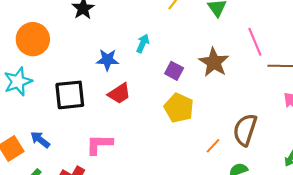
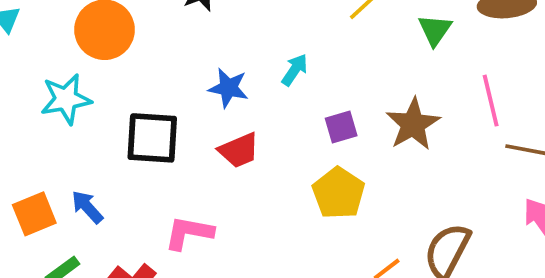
purple square: (174, 71) -> (341, 127), turned 36

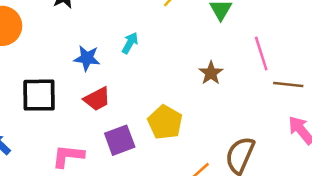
brown star: (413, 124) -> (211, 73), size x0.7
purple square: (341, 127) -> (120, 140), moved, size x1.4

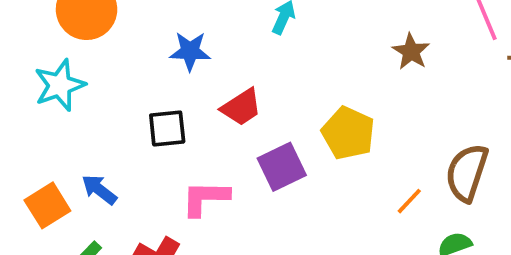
blue star: (87, 58) -> (190, 51), moved
black square: (39, 95) -> (167, 128), moved, size x0.7

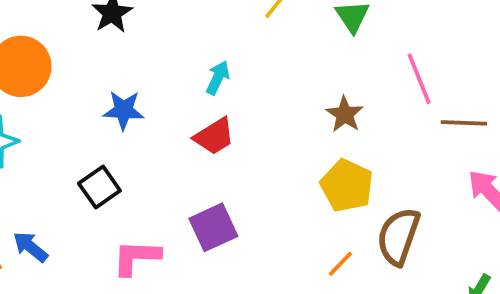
red trapezoid: (241, 107) -> (214, 136), moved
black square: (167, 128) -> (99, 187), turned -30
yellow pentagon: (348, 133) -> (347, 186), moved

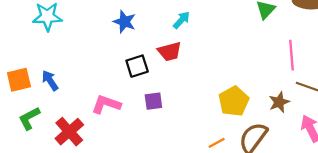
brown star: (345, 114) -> (279, 102), moved
black square: (99, 187) -> (137, 66), moved
purple square: (213, 227) -> (153, 101), size x0.7

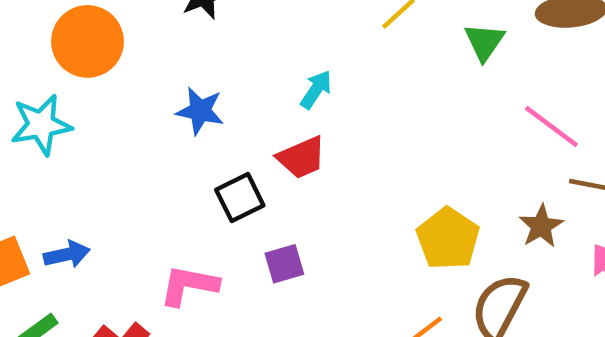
pink line: (291, 55) -> (551, 126), turned -40
blue arrow: (50, 80) -> (67, 254), turned 120

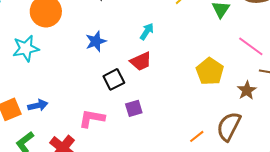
blue star: (200, 111) -> (96, 41), turned -30
yellow pentagon: (448, 239) -> (210, 71), moved

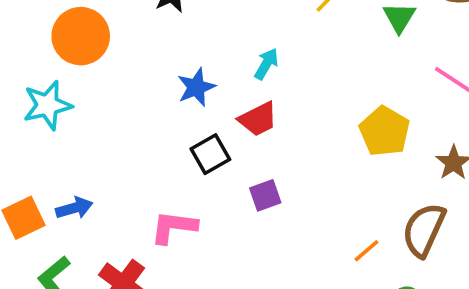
blue star: (96, 41) -> (196, 87), moved
purple square: (134, 108) -> (265, 195), moved

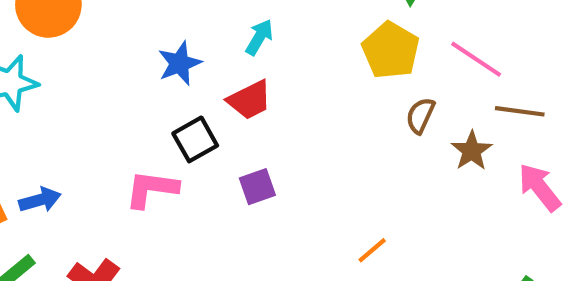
yellow pentagon: (385, 131) -> (391, 50), moved
pink L-shape: (174, 227) -> (152, 189), moved
brown semicircle: (424, 230) -> (420, 115), moved, size x0.6

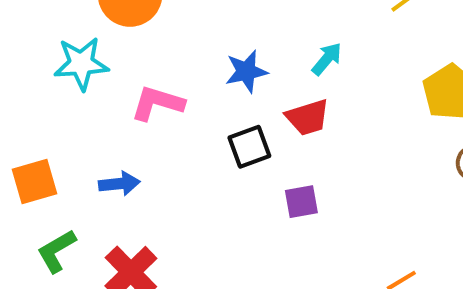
pink L-shape: (152, 189) -> (157, 103), moved
blue arrow: (40, 200) -> (119, 184), moved

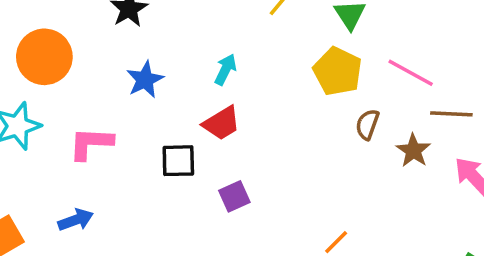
blue star: (246, 71) -> (145, 80), moved
black square: (249, 147) -> (178, 161), turned 33

